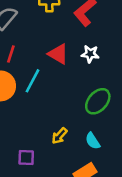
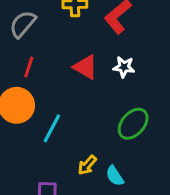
cyan line: (33, 81) -> (52, 128), moved
cyan semicircle: (93, 141) -> (115, 176), moved

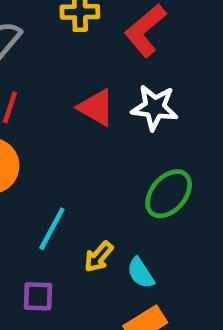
white star: (124, 67) -> (155, 107), size x1.4
cyan line: (52, 128) -> (52, 229), moved

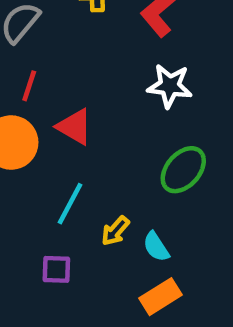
red triangle: (96, 107) -> (75, 127), moved

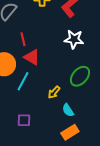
red line: (29, 86) -> (23, 39), moved, turned -32
cyan line: (70, 204) -> (23, 81), moved
yellow arrow: (115, 231) -> (54, 92), moved

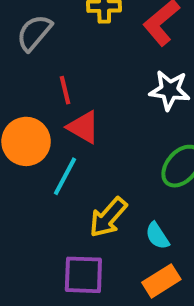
yellow arrow: (54, 92) -> (108, 217), moved, size x1.5
purple square: (24, 120) -> (83, 275), moved, size x1.5

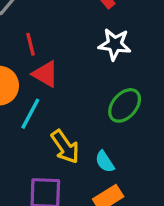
yellow arrow: (108, 217) -> (65, 147), turned -76

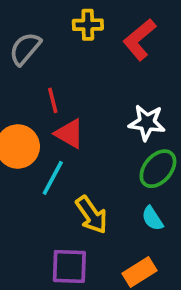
white star: (115, 44) -> (147, 123), moved
cyan semicircle: (105, 162) -> (152, 218), moved

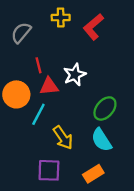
white star: (147, 123) -> (75, 75), moved, turned -30
red triangle: (69, 134) -> (49, 86), turned -36
cyan semicircle: (152, 218) -> (101, 140), size x1.5

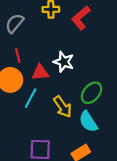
red line: (38, 65) -> (18, 55), moved
white star: (75, 75) -> (64, 62), turned -30
yellow arrow: (63, 138) -> (63, 107), moved

